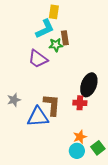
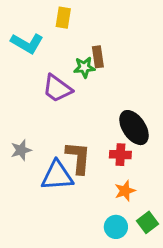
yellow rectangle: (54, 12) -> (63, 18), moved
cyan L-shape: (45, 29) -> (27, 43), moved, turned 55
black ellipse: (89, 85) -> (134, 128), turned -55
orange star: (80, 137) -> (125, 191), moved

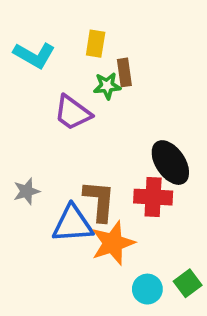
yellow rectangle: (63, 18) -> (96, 44), moved
red cross: (120, 155) -> (153, 197), size x1.4
orange star: (125, 191) -> (113, 243), moved, size x1.6

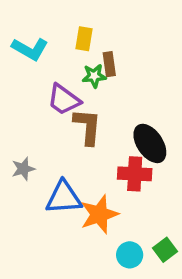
brown L-shape: (99, 201) -> (87, 127), moved

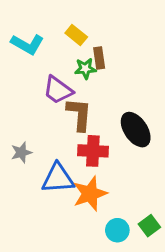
yellow rectangle: (84, 39) -> (76, 35), turned -60
red cross: (135, 174) -> (93, 151), moved

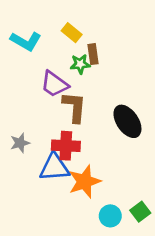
red cross: (93, 151) -> (66, 146), moved

